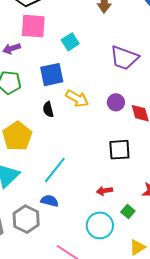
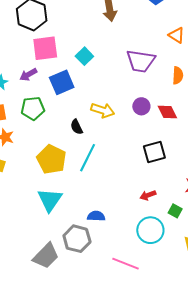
blue square: (52, 75) -> (62, 82), moved
cyan line: (55, 170) -> (88, 158), moved

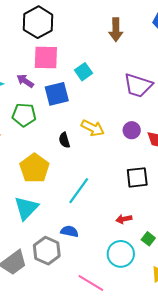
purple arrow: (28, 75) -> (25, 81), turned 54
cyan line: (88, 158) -> (79, 191), moved

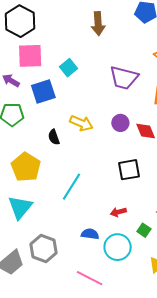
blue semicircle: (69, 231) -> (90, 234), moved

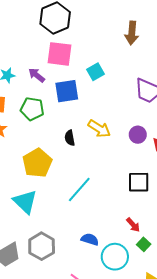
cyan triangle: (20, 207) -> (25, 202), turned -36
red arrow: (118, 212) -> (133, 225), moved, turned -126

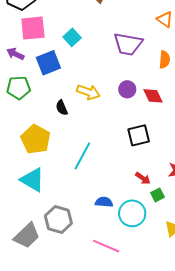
green square: (144, 244) -> (158, 195), turned 32

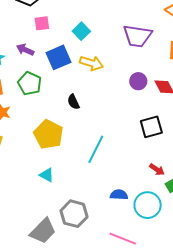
pink square: (33, 28) -> (42, 23), size x0.6
green pentagon: (19, 88) -> (30, 83), turned 30
yellow arrow: (88, 92) -> (92, 63), moved
cyan triangle: (32, 180) -> (47, 175), size x0.6

